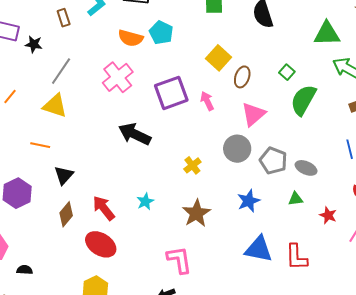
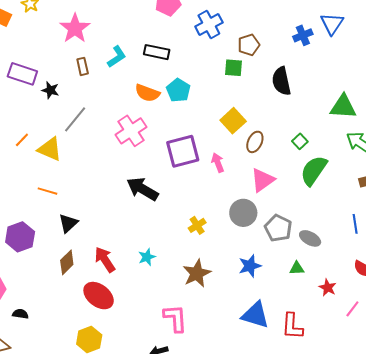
yellow triangle: (55, 106) -> (50, 149), moved

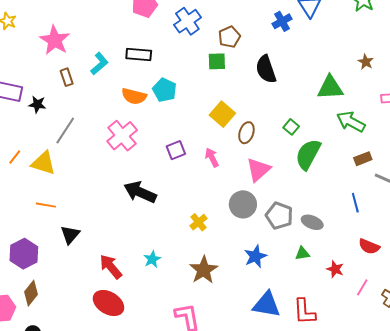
purple square: (183, 151) -> (176, 150), size x0.6
brown diamond: (67, 262) -> (31, 293), moved

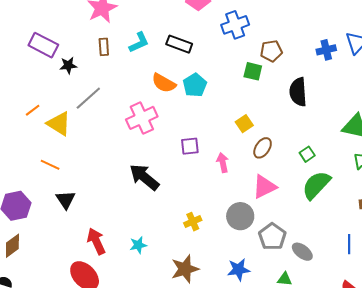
black star: (37, 104) -> (68, 65), turned -30
yellow square: (222, 114) -> (244, 124), size x0.7
black triangle: (70, 235) -> (66, 200), turned -30

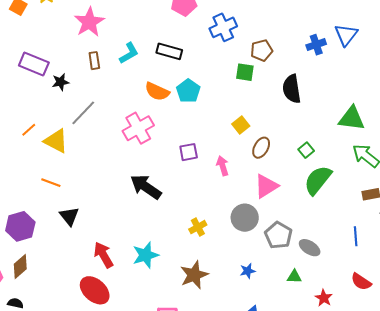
cyan star: (138, 245) -> (146, 255), size x1.5
blue star: (239, 270) -> (248, 271), size x0.7

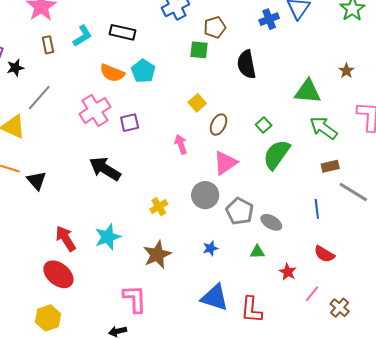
purple square: (189, 152) -> (130, 123), moved
black triangle: (69, 216) -> (37, 181), moved

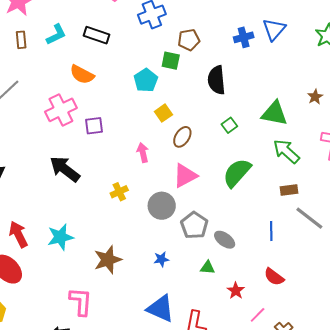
cyan pentagon: (143, 71) -> (146, 80), moved
green square: (264, 125) -> (229, 125), moved
yellow cross: (159, 207) -> (119, 192), moved

